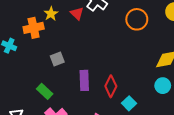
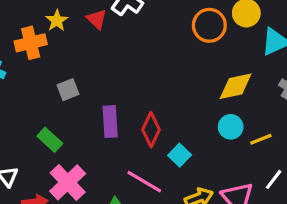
orange circle: (137, 19) -> (209, 25), moved

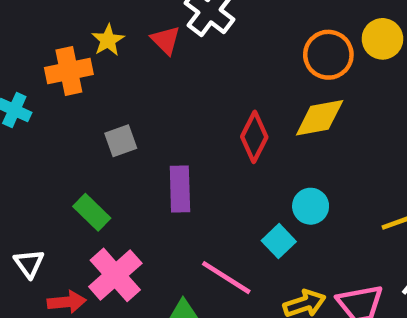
yellow diamond: (236, 86) -> (320, 118), moved
cyan circle: (231, 127) -> (311, 206), moved
red diamond: (151, 130) -> (254, 137), moved

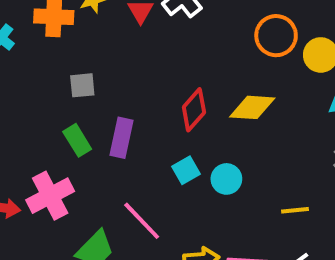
orange circle: (328, 55) -> (276, 36), moved
green rectangle: (92, 212) -> (77, 140), moved
cyan square: (279, 241) -> (186, 170), moved

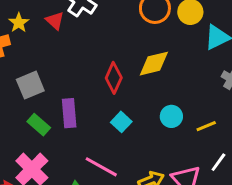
gray square: (82, 85) -> (30, 85), size x1.4
cyan circle: (226, 179) -> (171, 116), moved

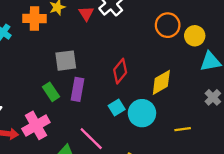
yellow diamond: (154, 64) -> (161, 82), moved, turned -32
gray square: (30, 85) -> (66, 61), moved
cyan circle: (171, 116) -> (142, 113), moved, size x1.5

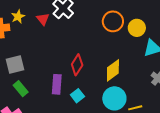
gray square: (66, 61) -> (15, 65), moved
purple rectangle: (77, 89) -> (57, 84), moved
cyan circle: (142, 113) -> (114, 98), moved

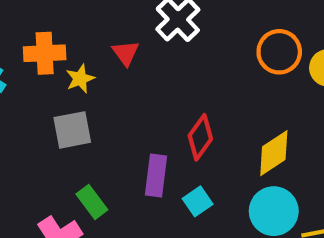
yellow star: (18, 17) -> (80, 79), moved
red triangle: (43, 19) -> (126, 53), moved
green rectangle: (21, 89) -> (92, 202), moved

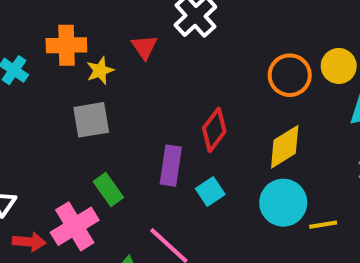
orange circle: (279, 52) -> (290, 75), moved

